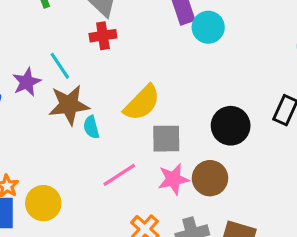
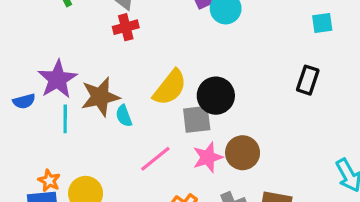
cyan line: (60, 66) -> (65, 119), moved, turned 40
purple star: (27, 82) -> (57, 79), size x1.4
black circle: (231, 126) -> (216, 96), moved

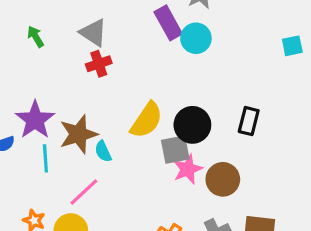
black rectangle: (308, 80) -> (249, 121), moved
pink star: (208, 157) -> (188, 169), moved
pink line: (155, 159) -> (84, 192), moved

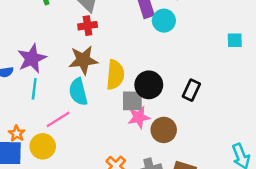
yellow semicircle: (147, 120) -> (115, 75), turned -40
brown star: (78, 134) -> (83, 60), moved
cyan semicircle: (103, 151) -> (78, 92), size x1.6

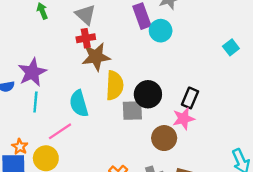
cyan square: (235, 40) -> (231, 47), turned -35
brown star: (83, 60) -> (96, 57), moved
pink star: (139, 117) -> (183, 119), moved

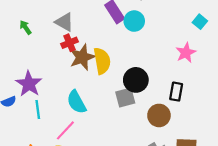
yellow semicircle: (115, 85) -> (102, 61), moved
black rectangle: (190, 98) -> (176, 92), moved
pink star: (183, 119) -> (186, 53), moved

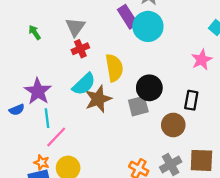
cyan circle: (134, 21) -> (148, 26), size x1.4
gray triangle: (64, 22) -> (75, 27), turned 36
brown star: (82, 57) -> (98, 99), moved
cyan semicircle: (77, 102) -> (84, 84), moved, turned -105
pink line: (65, 130) -> (56, 137), moved

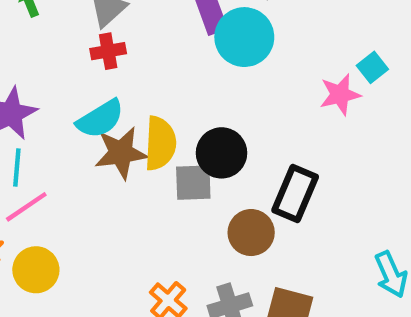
pink star: (202, 60) -> (340, 95), moved
yellow semicircle: (114, 68) -> (160, 143), moved
black rectangle: (191, 100) -> (295, 193), size x1.4

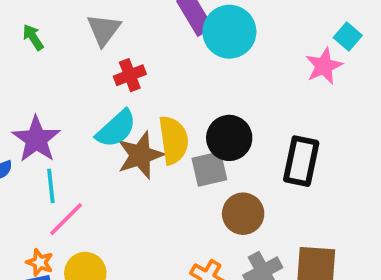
red cross: (108, 51) -> (130, 75), moved
brown circle: (251, 233) -> (243, 214), moved

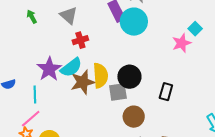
gray triangle: (104, 30) -> (69, 15), turned -30
purple star: (36, 139) -> (49, 69), moved
black rectangle: (301, 161) -> (166, 92), size x0.7
pink line: (66, 219) -> (31, 119), moved

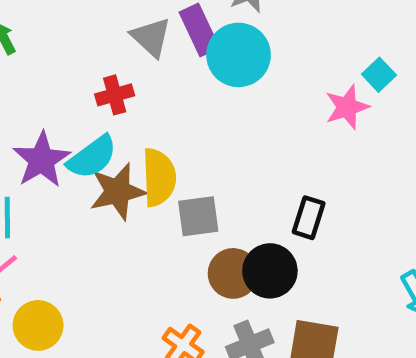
gray triangle: (69, 15) -> (151, 37), moved
black circle: (129, 77) -> (270, 271), moved

